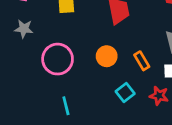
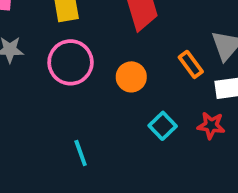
pink circle: (58, 59) -> (71, 62), moved
orange rectangle: (142, 61) -> (191, 64), moved

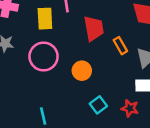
orange rectangle: (191, 64) -> (120, 46), moved

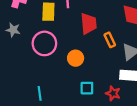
cyan square: (98, 105) -> (87, 88), turned 32

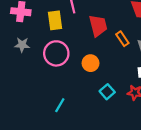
cyan square: (87, 88) -> (107, 92), turned -32
cyan line: (40, 93) -> (60, 105), turned 48

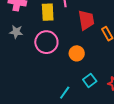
cyan line: (60, 105) -> (65, 93), moved

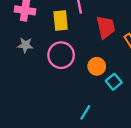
cyan square: (90, 80) -> (114, 82), moved

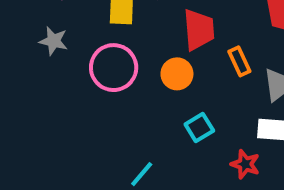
orange circle: (97, 66) -> (177, 74), moved

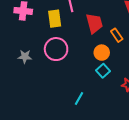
gray star: (54, 41) -> (25, 57), moved
orange circle: (177, 74) -> (102, 53), moved

